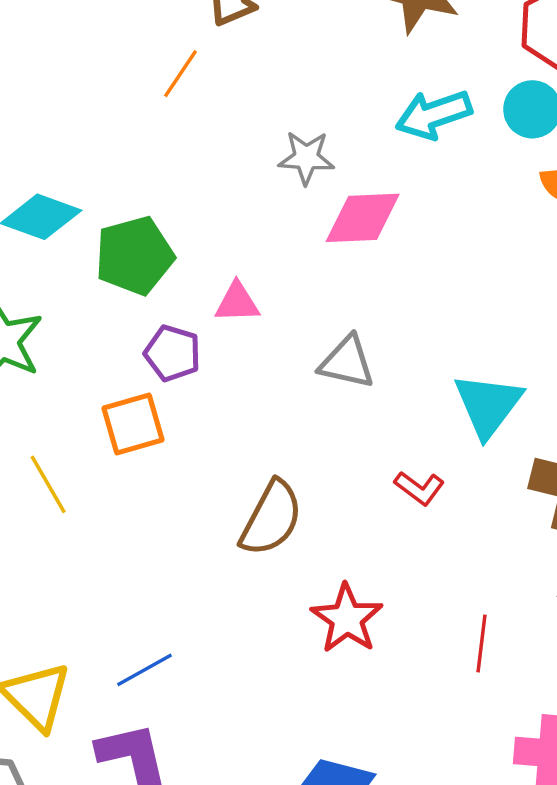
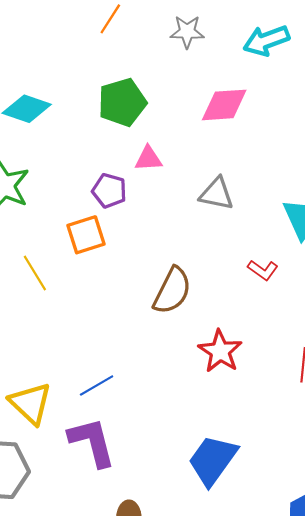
gray star: (306, 158) -> (187, 32), moved
green pentagon: (134, 256) -> (122, 102), moved

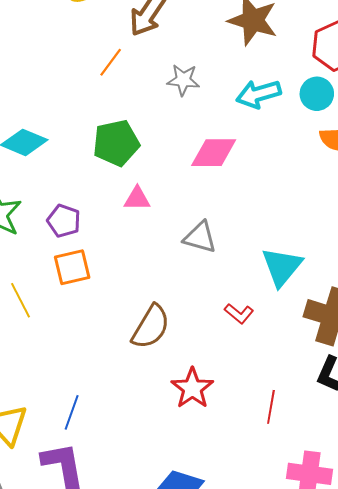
purple pentagon: (109, 191) -> (64, 221), moved
blue line: (97, 386) -> (72, 412), turned -44

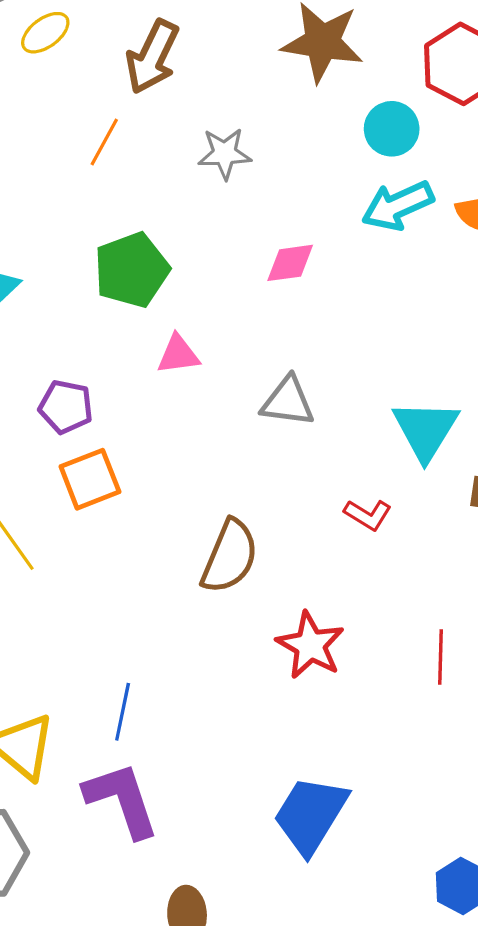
cyan arrow: (259, 94) -> (398, 206), moved
cyan circle: (317, 94) -> (392, 129), moved
pink diamond: (214, 153) -> (290, 263), size x0.7

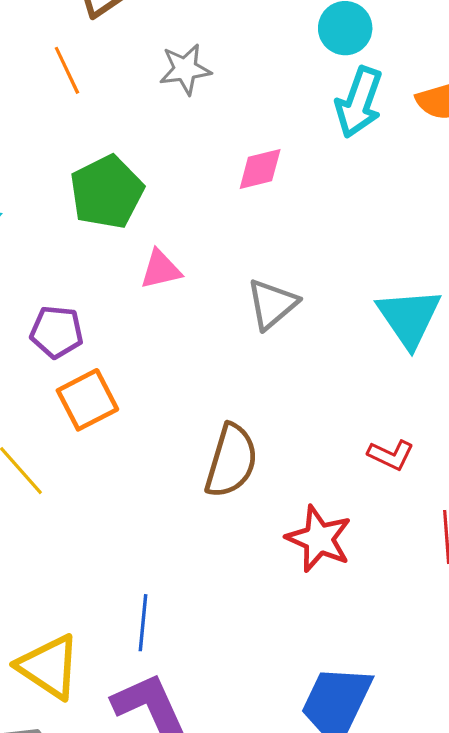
orange line: (104, 142) -> (67, 70), turned -48
cyan arrow: (398, 206) -> (359, 102), turned -40
gray triangle: (288, 402) -> (272, 304), turned -42
red L-shape: (368, 515) -> (391, 455), moved

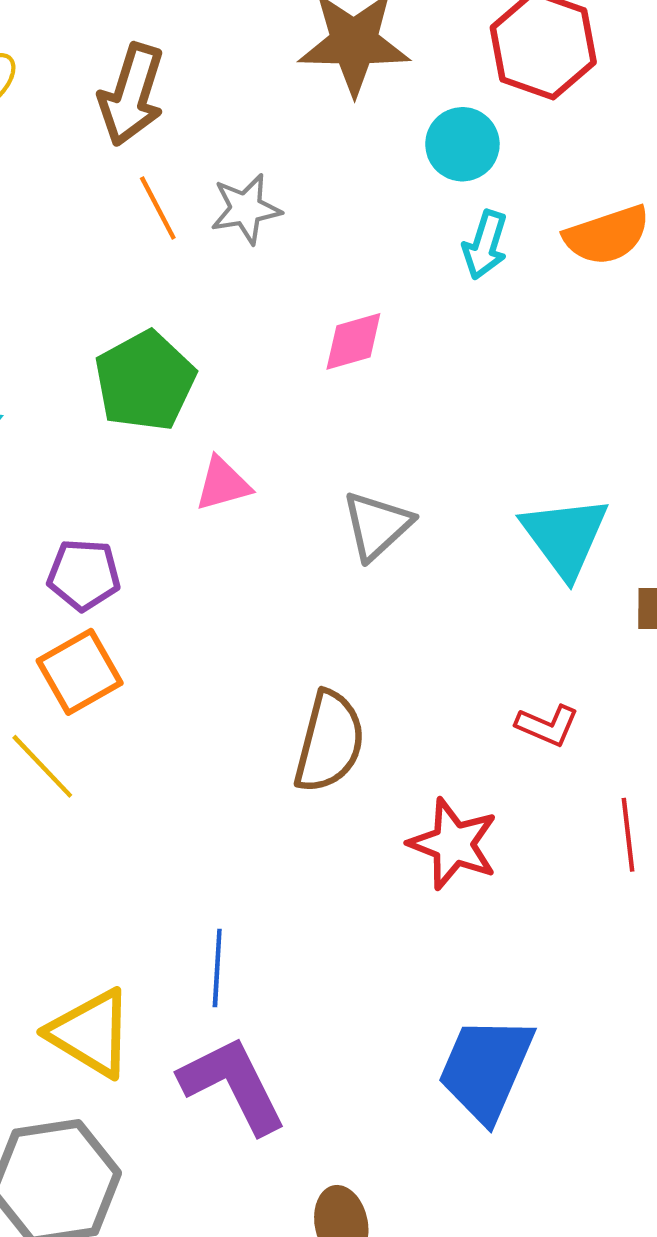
orange line: (67, 70) -> (158, 208), moved
cyan arrow: (359, 102) -> (485, 245), size x0.7
orange square: (87, 400) -> (80, 672), moved

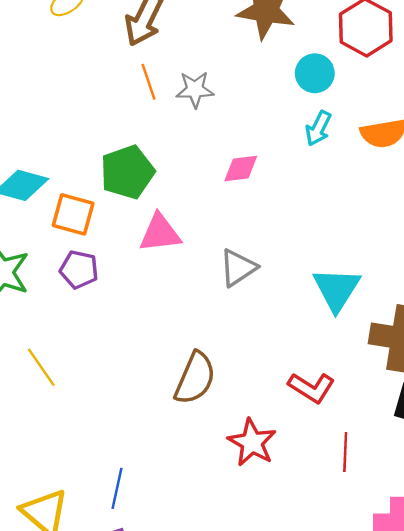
pink triangle: (223, 484) -> (160, 233), size x1.4
orange square: (80, 672) -> (73, 214), moved, turned 36
red L-shape: (547, 725) -> (311, 388), size x1.4

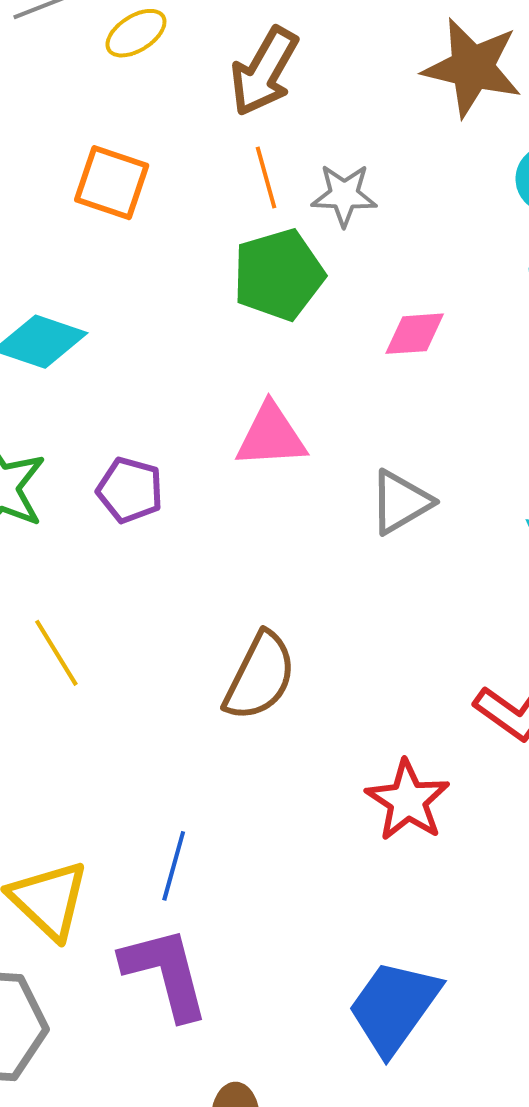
green pentagon: (127, 172) -> (279, 275), moved
orange square: (73, 214) -> (112, 183), moved
brown semicircle: (195, 378) -> (260, 676), moved

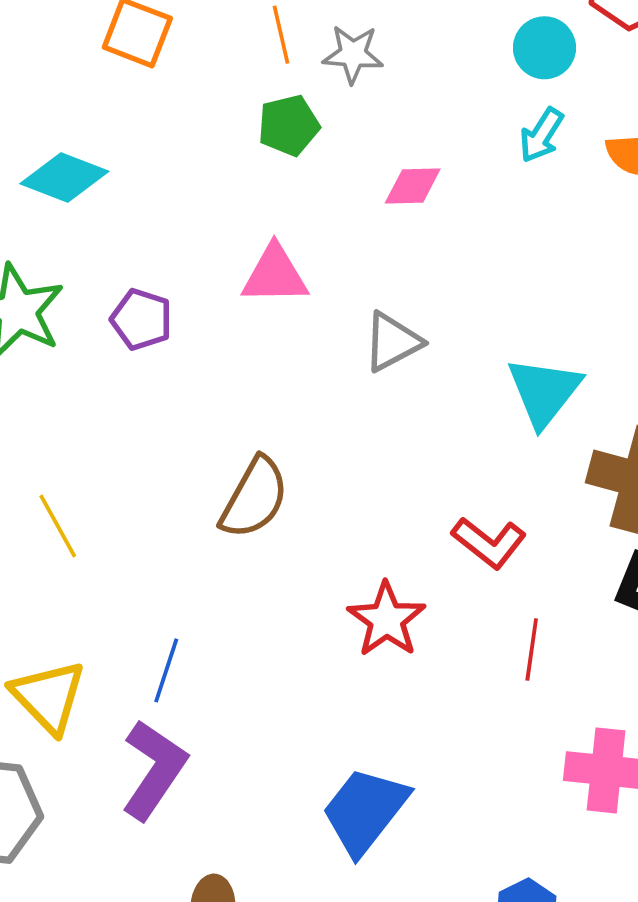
green pentagon: (279, 275) -> (289, 125), size x0.7
yellow line: (56, 653) -> (58, 526), moved
purple L-shape: (165, 973) -> (154, 770), turned 46

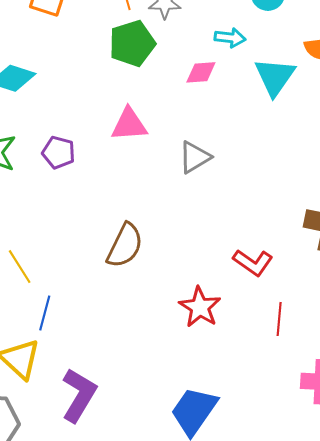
green pentagon: (289, 125) -> (132, 43), size x1.4
cyan arrow: (541, 135) -> (230, 38), moved, turned -112
cyan triangle: (544, 392) -> (275, 77), moved
blue line: (166, 670) -> (45, 313), moved

